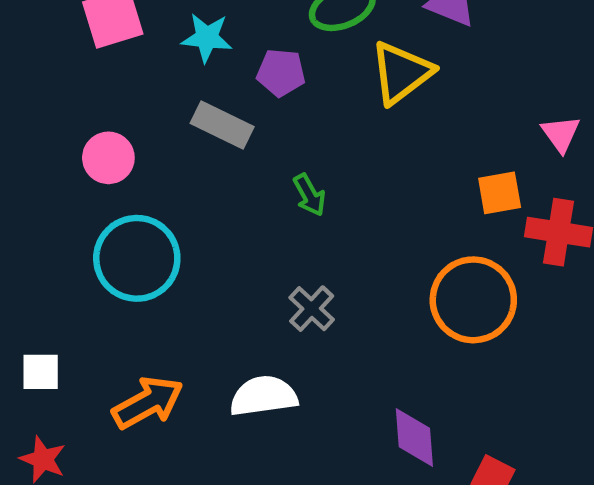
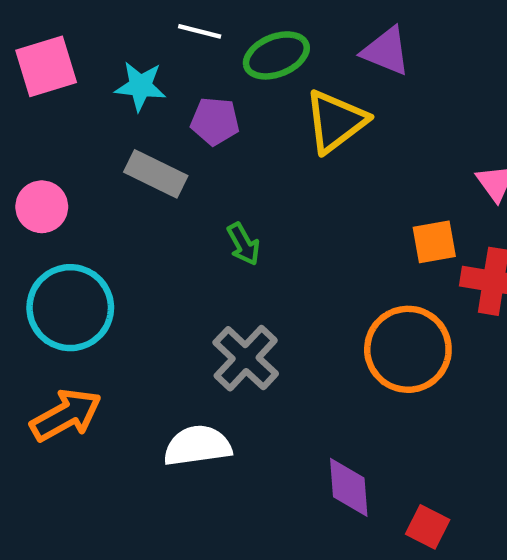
gray cross: (312, 309) -> (246, 358), size x1.4
orange arrow: (148, 403) -> (66, 415), moved

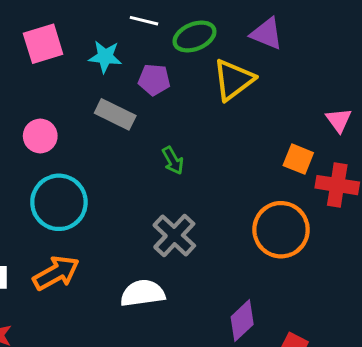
orange square: (434, 242) -> (298, 159), turned 32
purple diamond: (349, 487) -> (242, 321), turned 51

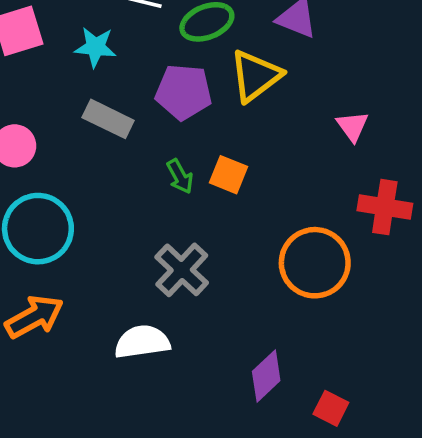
purple pentagon: (154, 80) -> (184, 92), moved, size x1.4
pink triangle: (339, 120) -> (352, 126), moved
orange square: (298, 159) -> (228, 175), moved

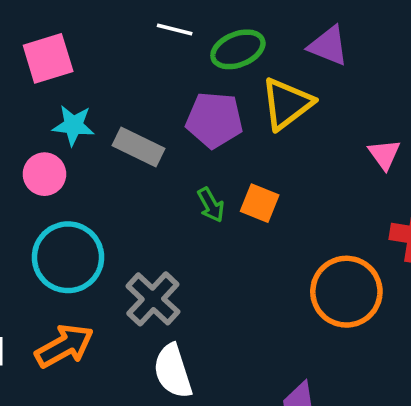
cyan star: (95, 47) -> (73, 125), moved
gray cross: (182, 270) -> (153, 299), moved
white semicircle: (142, 342) -> (173, 371), turned -100

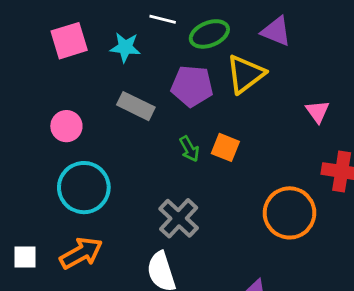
cyan star: (73, 125) -> (125, 47), moved
gray cross: (153, 299) -> (179, 218), moved

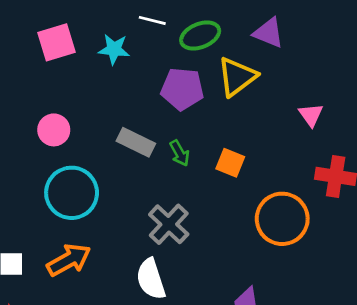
gray rectangle: (136, 106) -> (136, 142), moved
orange square: (225, 147) -> (230, 163), moved

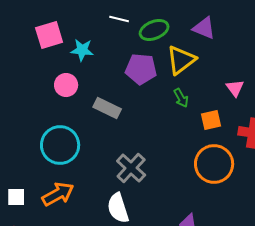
cyan star: (114, 49) -> (82, 50), moved
pink circle: (54, 130) -> (66, 85), moved
green arrow: (180, 153) -> (181, 98), moved
orange square: (230, 163) -> (211, 120), moved, turned -35

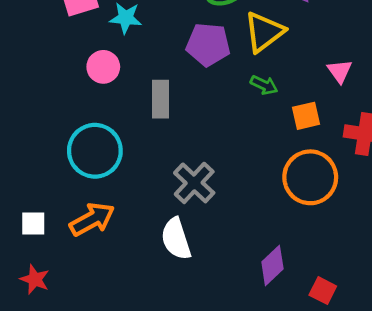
green arrow: (181, 98) -> (264, 85), turned -36
gray rectangle: (107, 108) -> (161, 99), turned 64

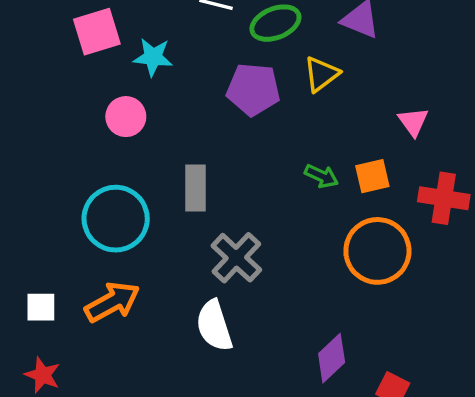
yellow triangle: (264, 32) -> (321, 74), size x0.7
green arrow: (264, 85) -> (321, 176), moved
gray rectangle: (161, 99) -> (196, 188), moved

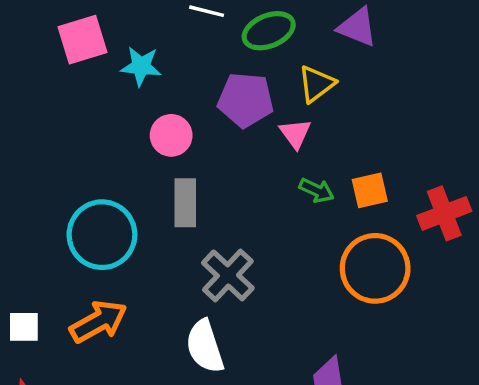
pink circle: (126, 117) -> (171, 135), moved
pink triangle: (413, 122) -> (295, 134), moved
red cross: (444, 198) -> (444, 213), turned -30

